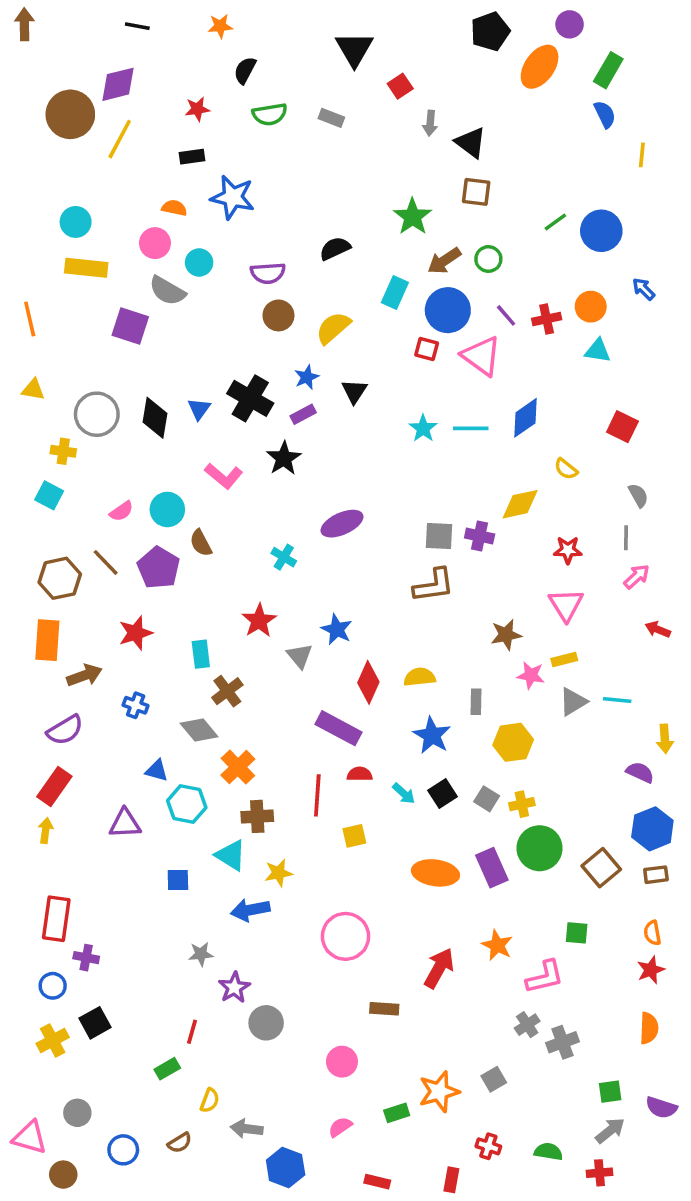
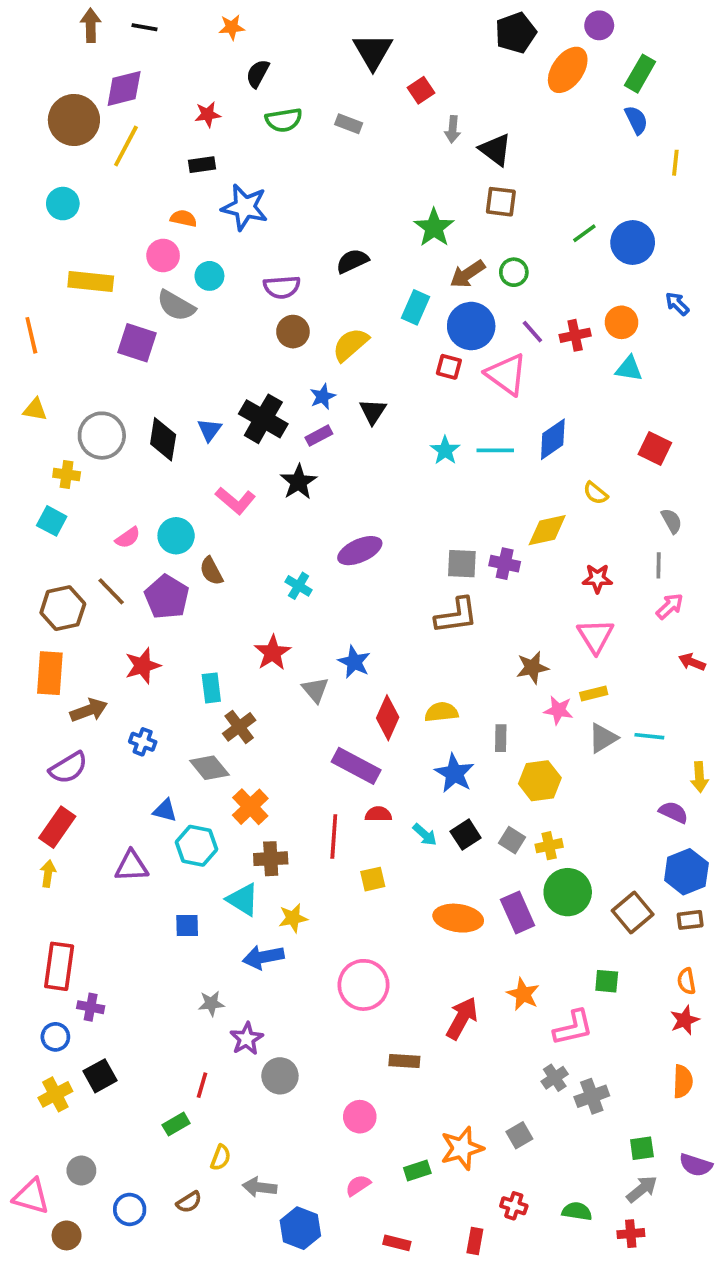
brown arrow: (24, 24) -> (91, 25), moved
cyan circle: (76, 222) -> (63, 204), moved

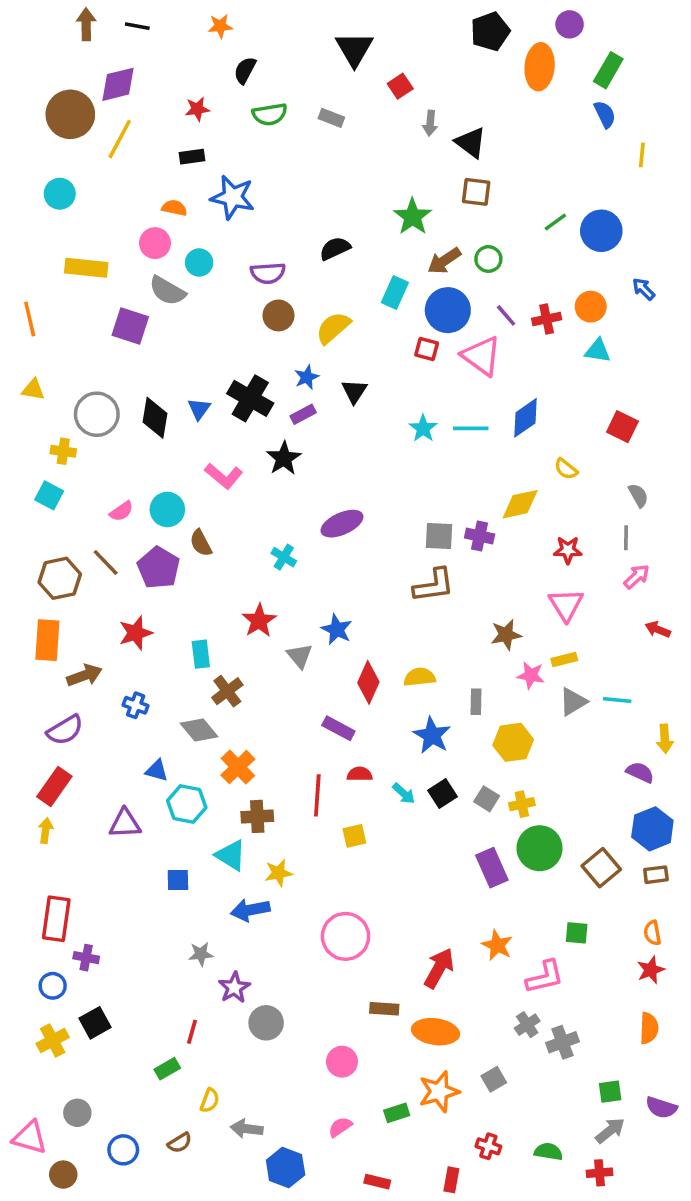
orange ellipse: (568, 70) -> (540, 67), turned -30
purple rectangle: (356, 766) -> (338, 728), size x0.7
orange ellipse: (458, 918) -> (435, 1032), moved

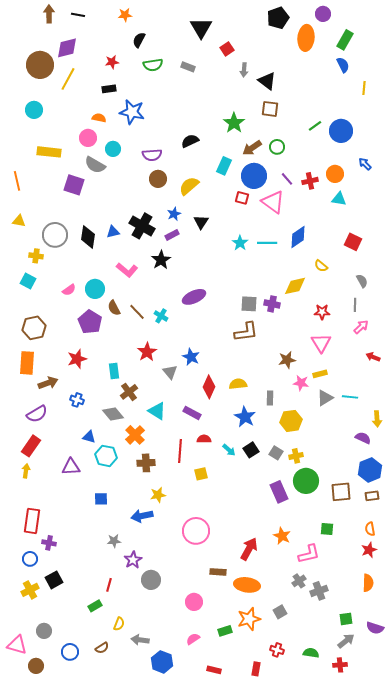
blue triangle: (199, 409) -> (113, 232), turned 40
brown line: (106, 562) -> (137, 312), moved
cyan triangle: (231, 855) -> (157, 411), moved
brown square: (601, 868) -> (341, 492), turned 35

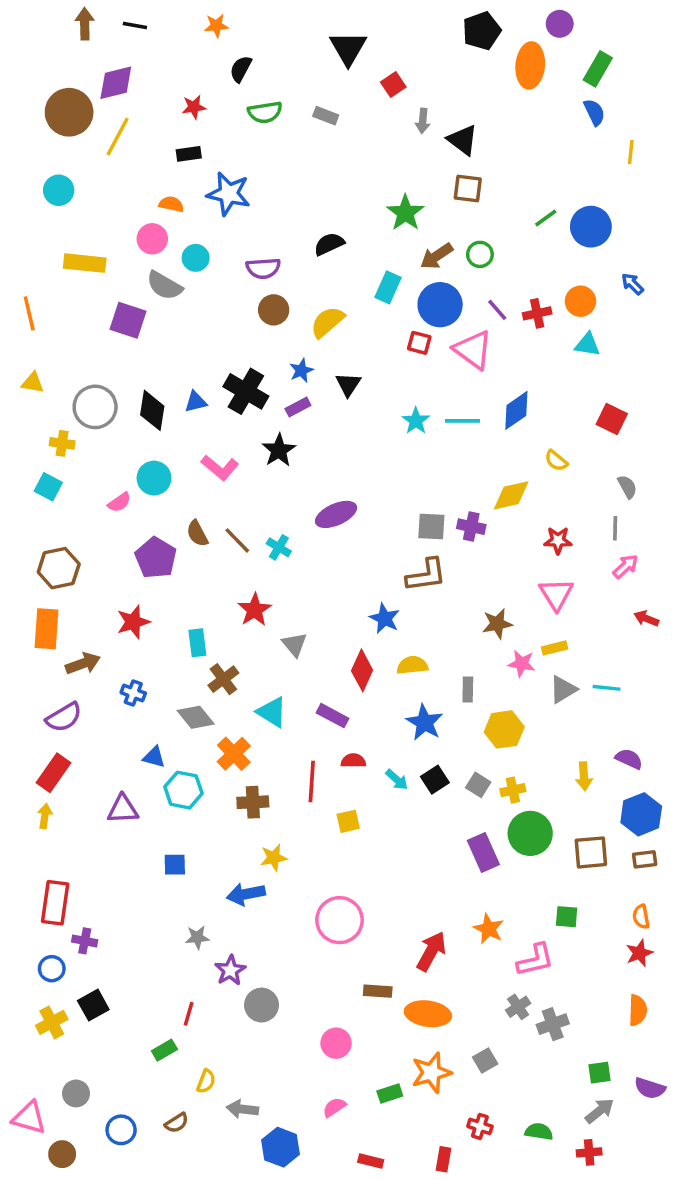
cyan circle: (95, 289) -> (154, 478), moved
blue star: (191, 357) -> (385, 618), moved
yellow arrow: (377, 419) -> (584, 776), moved

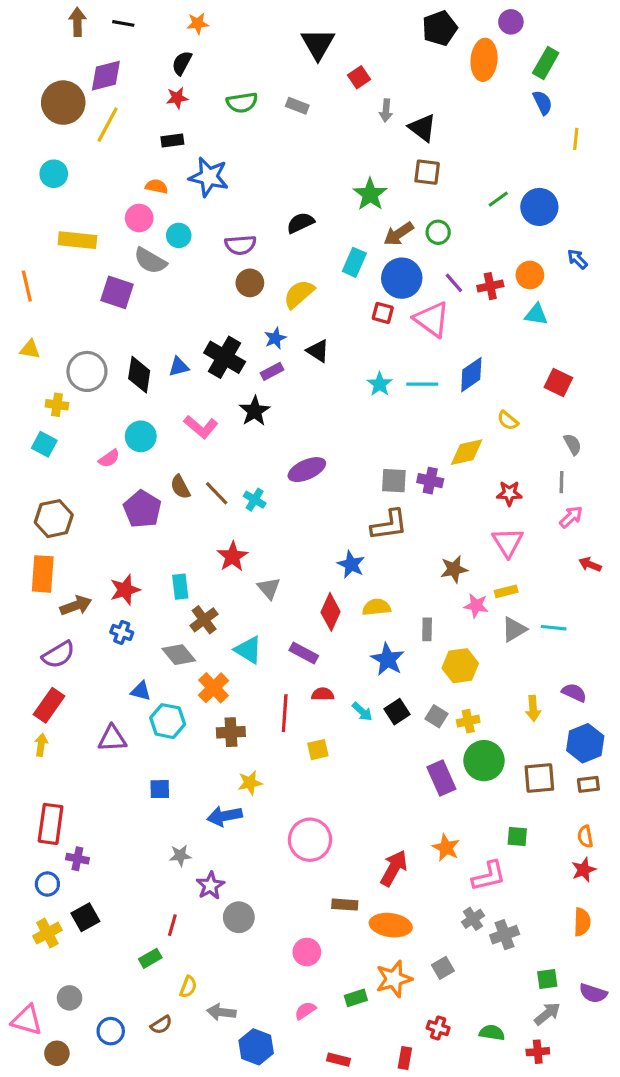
black semicircle: (241, 69) -> (182, 63), moved
black triangle: (348, 384) -> (318, 351), turned -30
red star: (133, 622) -> (125, 590), moved

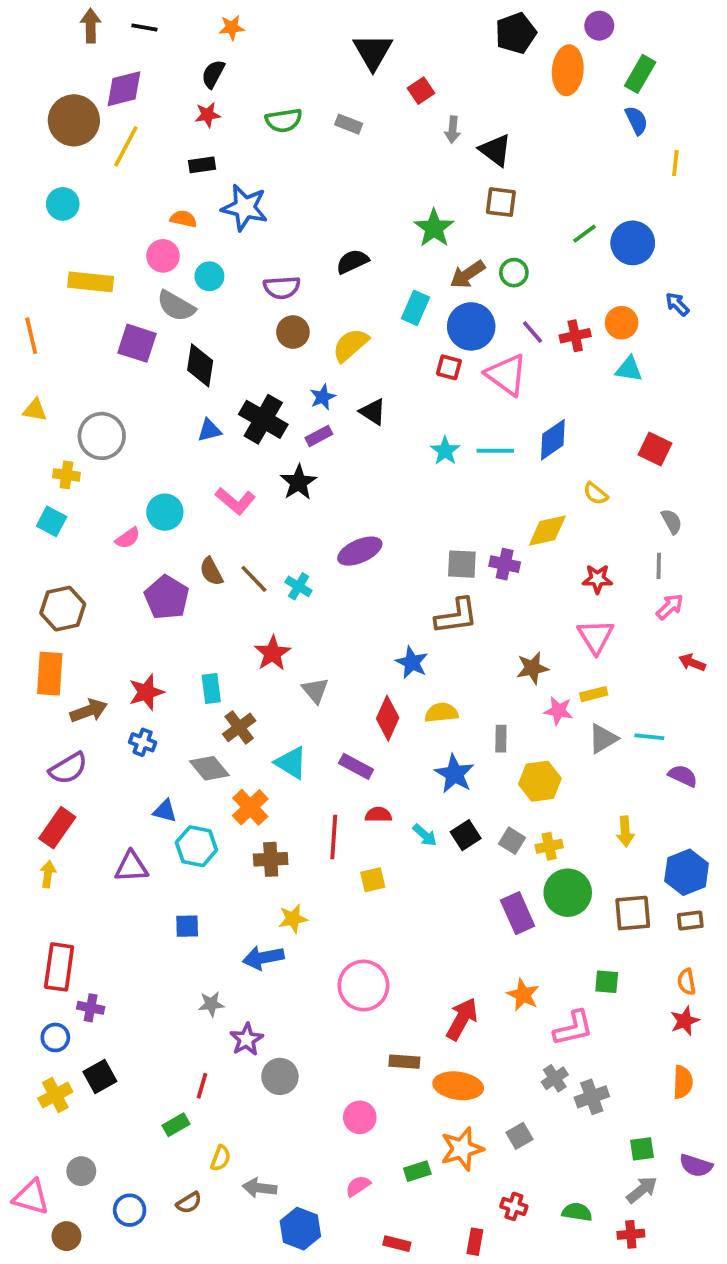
black diamond: (139, 375) -> (200, 365), moved
purple semicircle: (574, 693) -> (683, 776), moved

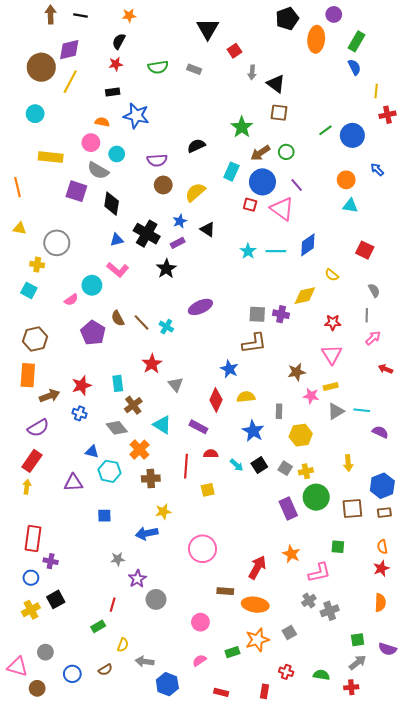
red cross: (575, 336) -> (387, 115), moved
pink L-shape: (235, 501) -> (118, 270), moved

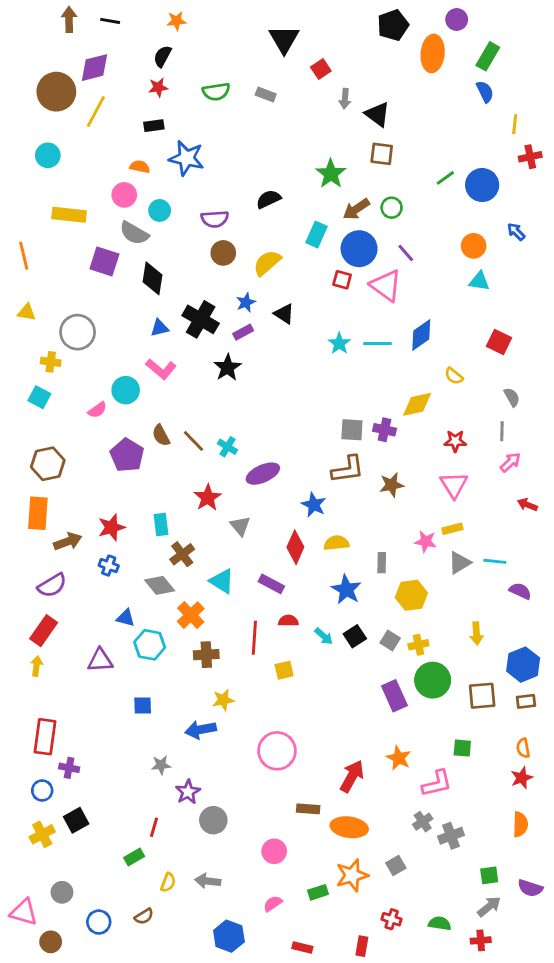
purple ellipse: (200, 307) -> (263, 474), moved
brown star: (297, 372) -> (392, 485), moved
gray arrow: (145, 661) -> (208, 881), moved

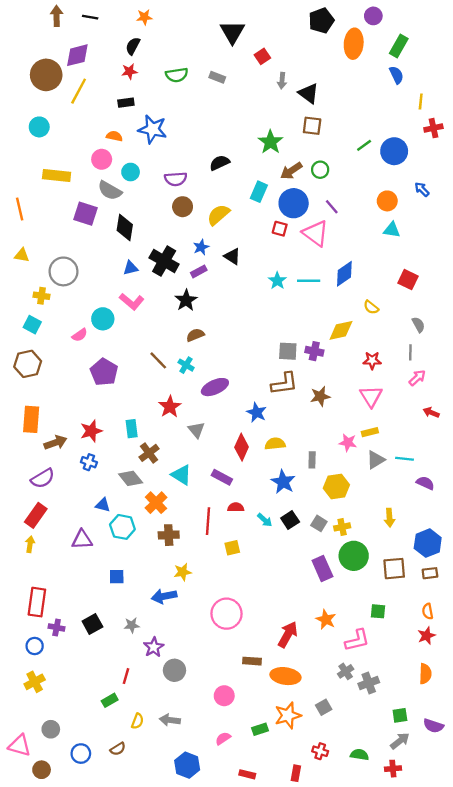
brown semicircle: (161, 435) -> (195, 335), moved, turned 96
brown hexagon: (48, 464) -> (28, 364), moved
black square: (76, 820) -> (92, 624), moved

